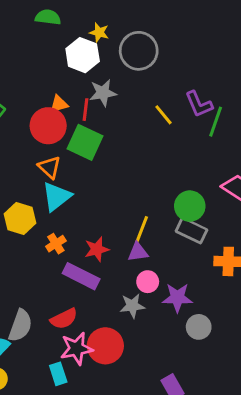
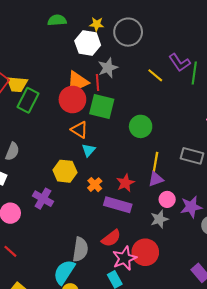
orange triangle: (59, 104) -> (77, 82), size x1.6
cyan triangle: (57, 197) -> (89, 150), size x0.6
green circle: (190, 206) -> (141, 126), moved

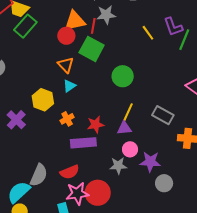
red circle: (72, 99) -> (66, 36), size x0.7
purple rectangle: (118, 205) -> (83, 143), turned -35

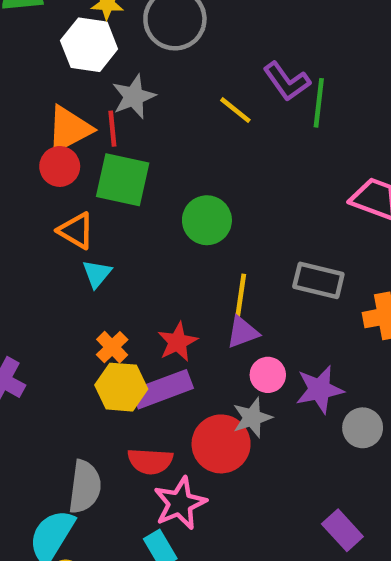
yellow hexagon: (43, 100) -> (121, 387), moved
red semicircle: (70, 172) -> (150, 461), turned 42
red circle: (98, 193) -> (221, 444), moved

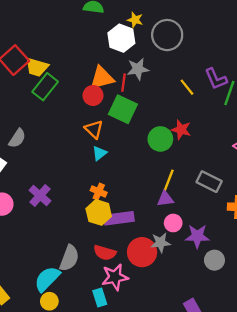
red star: (178, 342) -> (181, 130), moved, turned 30
orange cross: (112, 347) -> (99, 192), turned -35

